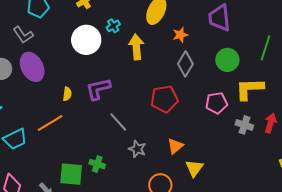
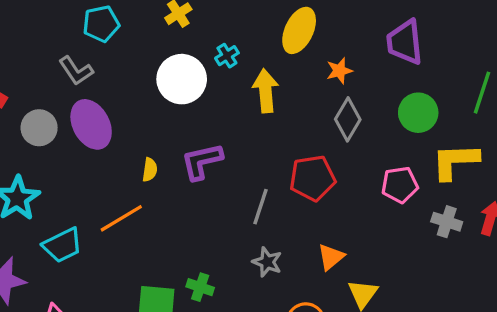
gray line: (118, 122) -> (260, 207), moved, turned 60

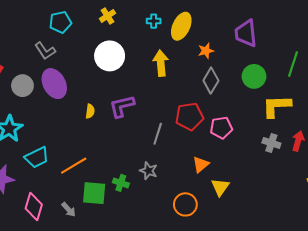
cyan cross: (227, 56) -> (154, 21), moved, turned 32
pink pentagon: (400, 185) -> (221, 128), moved
orange line: (121, 218) -> (74, 166), moved
gray star: (267, 262) -> (148, 171), moved

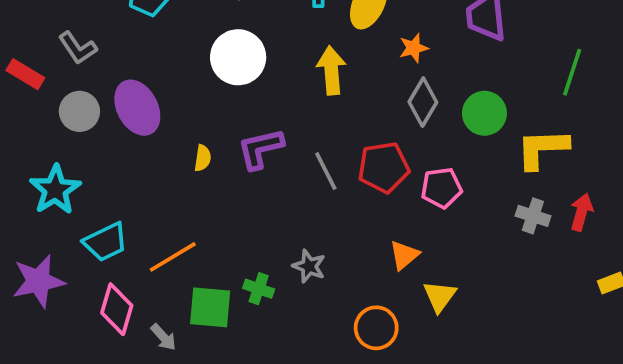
gray L-shape: (45, 51) -> (78, 48), moved
green circle: (254, 76) -> (484, 113), moved
gray line: (158, 134) -> (326, 171), moved, turned -45
pink diamond: (34, 207) -> (117, 309), moved

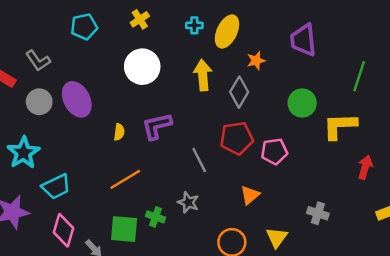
gray diamond: (423, 102) -> (239, 92), moved
gray line: (326, 171) -> (199, 160), moved
gray cross: (533, 216) -> (318, 213), moved
orange line: (173, 257) -> (125, 179), moved
yellow triangle: (440, 296) -> (277, 237), moved

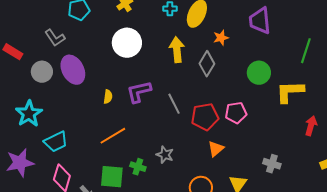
gray L-shape: (38, 61) -> (55, 38), moved
red pentagon: (237, 138) -> (205, 117), moved
gray line: (199, 160) -> (174, 104), moved

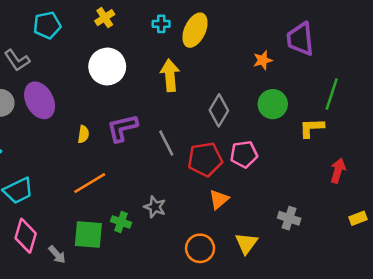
purple trapezoid: (260, 21) -> (300, 39), moved
orange star: (221, 38) -> (263, 60), moved
green line: (306, 51) -> (332, 94), moved
gray diamond: (207, 64) -> (219, 110), moved
yellow L-shape: (290, 92) -> (312, 128), size x0.7

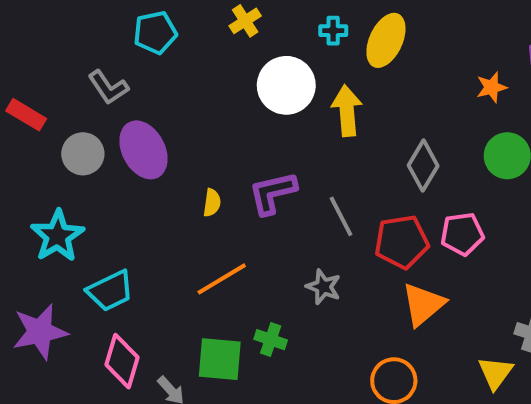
white circle: (107, 67) -> (286, 85), moved
orange triangle: (219, 199) -> (423, 304), size x1.4
gray star: (155, 207) -> (323, 287), moved
yellow triangle: (246, 243) -> (495, 373), moved

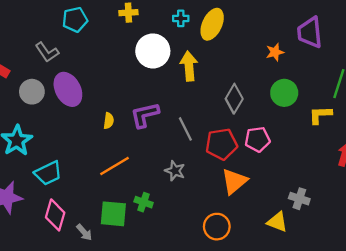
yellow cross: (245, 21) -> (128, 13), turned 30
yellow triangle: (495, 373) -> (277, 222), turned -45

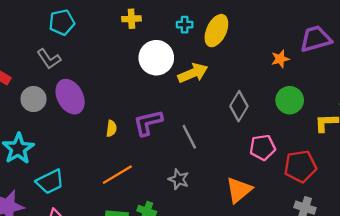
cyan pentagon: (75, 20) -> (62, 22), moved
purple trapezoid: (310, 32) -> (316, 39), turned 80
yellow arrow: (189, 66) -> (193, 73), turned 72
red pentagon: (221, 144) -> (300, 166), moved

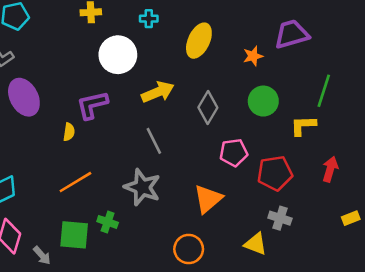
yellow ellipse: (216, 31) -> (199, 41), moved
yellow arrow: (193, 73) -> (158, 92), moved
purple L-shape: (148, 123) -> (92, 105), moved
gray star: (179, 179) -> (142, 187), size x1.6

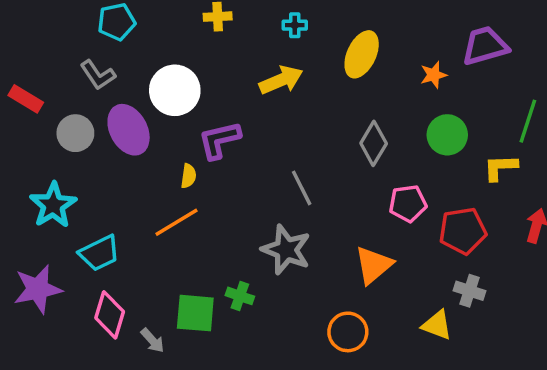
white circle: (118, 55) -> (175, 90), moved
yellow arrow: (158, 92) -> (281, 80), moved
orange line: (75, 182) -> (177, 222), moved

